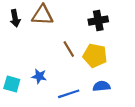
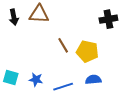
black cross: (98, 21) -> (108, 19), moved
blue star: (39, 76) -> (36, 80), moved

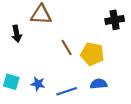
black arrow: (14, 17) -> (17, 34), moved

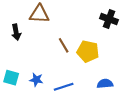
black cross: (115, 20) -> (109, 19), turned 30
blue semicircle: (99, 84) -> (105, 84), moved

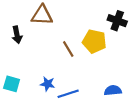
yellow pentagon: (88, 51) -> (94, 41), moved
blue star: (36, 80) -> (47, 84), moved

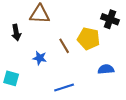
blue star: (47, 84) -> (40, 58), moved
blue semicircle: (113, 90) -> (106, 69), moved

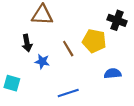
black arrow: (16, 33) -> (27, 43), moved

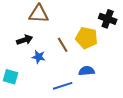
black arrow: (27, 43) -> (25, 40), turned -98
blue semicircle: (113, 73) -> (87, 71), moved

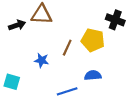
black arrow: (25, 40) -> (17, 25), moved
brown line: (63, 45) -> (67, 48), turned 56

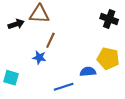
yellow pentagon: (93, 40) -> (108, 58), moved
brown line: (67, 48) -> (50, 40), moved

